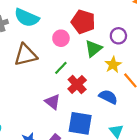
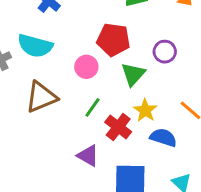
yellow star: (113, 65) -> (145, 110), moved

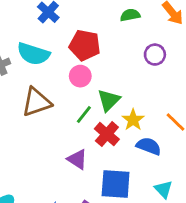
red pentagon: (113, 40) -> (85, 45), moved
purple circle: (165, 52) -> (155, 55), moved
green triangle: (133, 74) -> (109, 100), moved

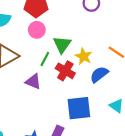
blue semicircle: (149, 146) -> (99, 74), turned -48
purple triangle: (77, 159) -> (33, 82), moved

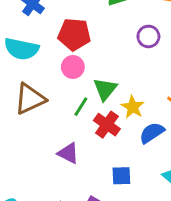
purple triangle: (33, 82) -> (68, 153), moved
blue square: (79, 108) -> (121, 176), size x0.6

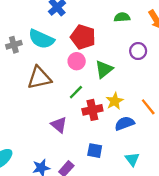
green triangle: (105, 89) -> (104, 69), moved
red cross: (107, 125) -> (92, 110), turned 30

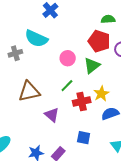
red pentagon: (83, 37) -> (99, 41), moved
gray cross: (14, 45) -> (15, 53), moved
brown triangle: (39, 78) -> (29, 91), moved

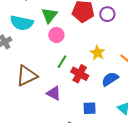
green triangle: (92, 65) -> (49, 15), moved
yellow star: (101, 94) -> (98, 53), moved
red cross: (82, 102) -> (80, 74), turned -36

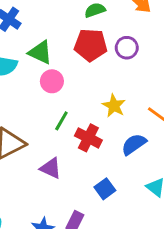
green triangle: (49, 15) -> (40, 52), turned -42
blue square: (90, 108) -> (105, 189), turned -32

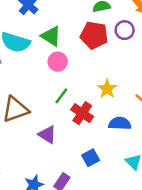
purple circle: (127, 48) -> (125, 30), moved
blue semicircle: (134, 144) -> (120, 123), turned 30

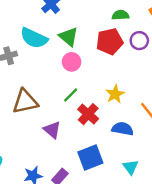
red pentagon: (94, 35) -> (110, 41), turned -30
blue square: (91, 158) -> (90, 158), size x1.5

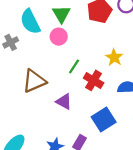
green triangle: (69, 37) -> (61, 14), turned 30
cyan semicircle: (34, 38) -> (30, 22), turned 50
pink circle: (72, 62) -> (59, 37), moved

